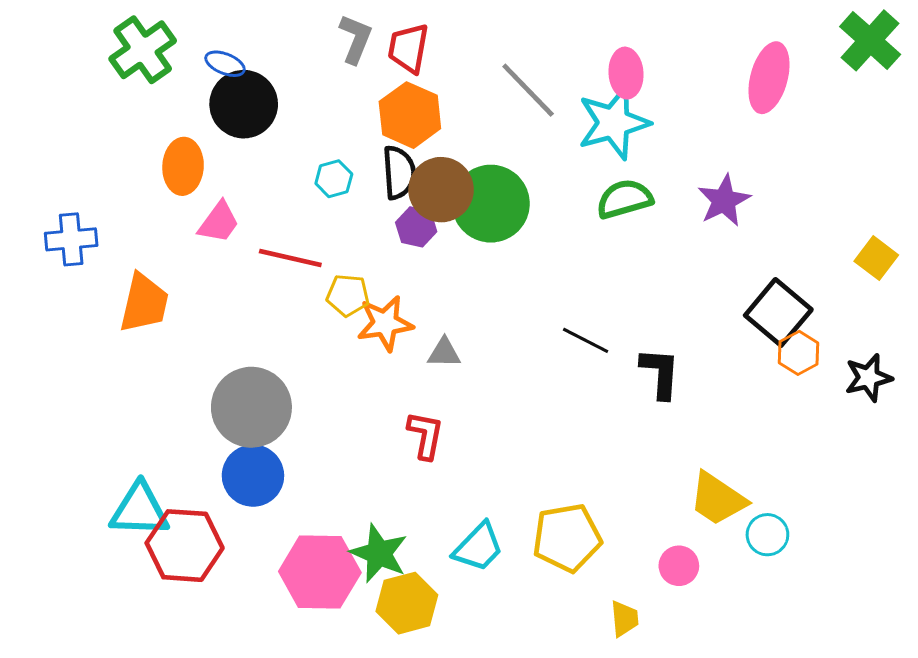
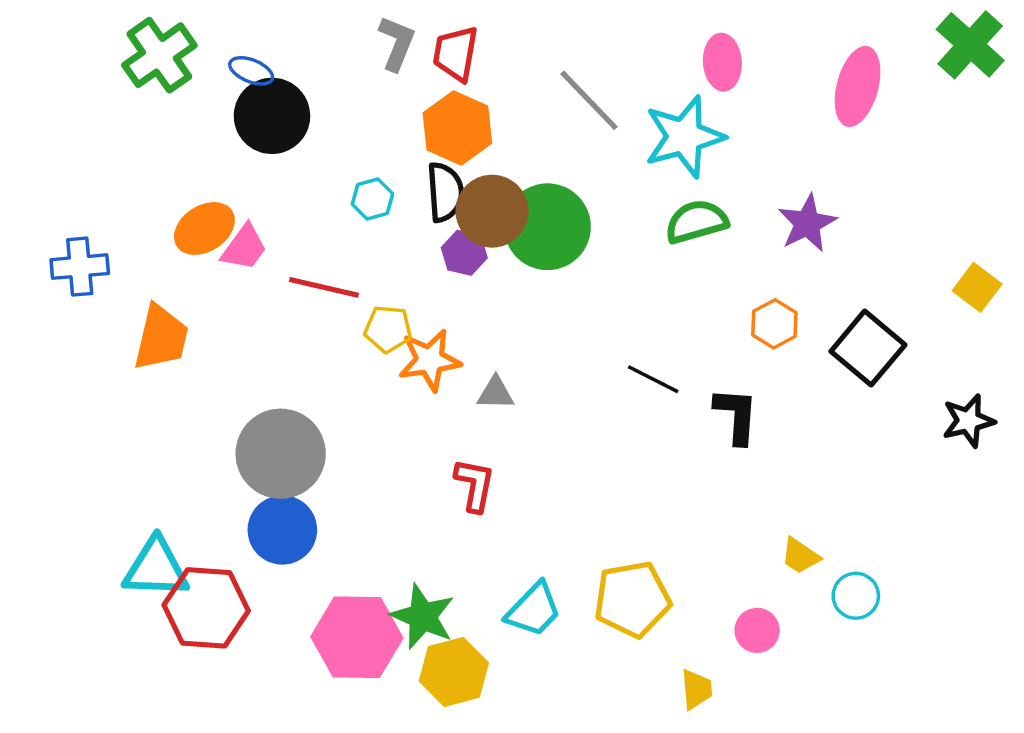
pink ellipse: (626, 73) -> (722, 62), moved
orange ellipse: (183, 166) -> (204, 228), moved, turned 54
orange hexagon: (799, 353) -> (774, 324), moved
yellow trapezoid: (718, 499) -> (800, 556), size x0.6

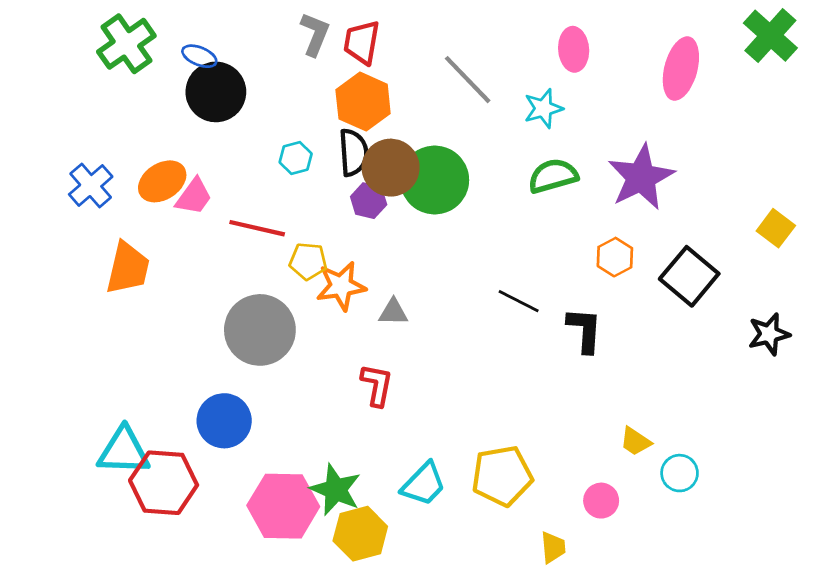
cyan star: (684, 137) -> (543, 108), size x0.6
purple star: (807, 223) -> (641, 177), size x1.4
blue cross: (80, 267) -> (91, 186), moved, turned -36
gray circle: (281, 454) -> (260, 330), moved

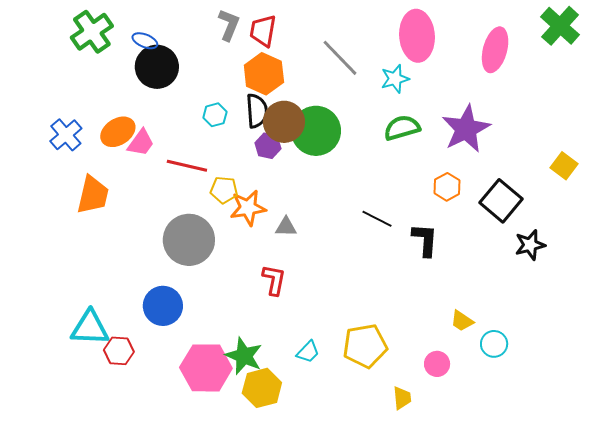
pink ellipse: (574, 49) -> (417, 36), size x1.6
black star: (769, 334) -> (530, 245), moved
red hexagon: (164, 483) -> (119, 351), size x0.6
cyan trapezoid: (424, 484) -> (308, 352), size x0.7

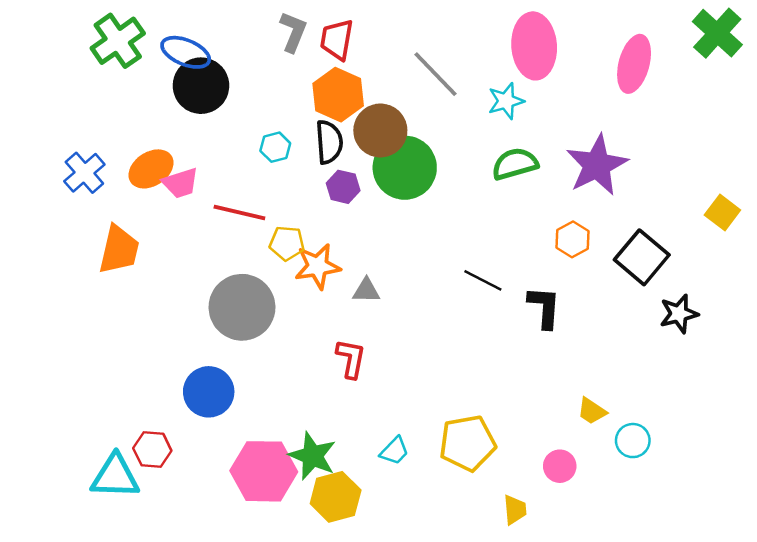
blue ellipse: (145, 41) -> (186, 52), size x1.5
brown circle: (284, 122) -> (380, 130), moved
pink trapezoid: (141, 143) -> (180, 183), turned 36
cyan triangle: (90, 328) -> (115, 476), moved

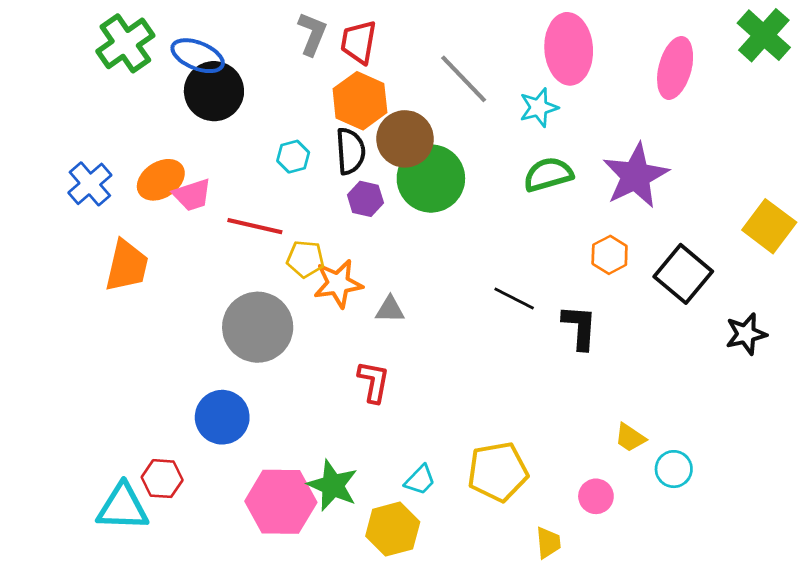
yellow square: (722, 212) -> (769, 226), size x1.4
black star: (679, 314) -> (746, 334), moved
yellow hexagon: (336, 497) -> (393, 529), moved

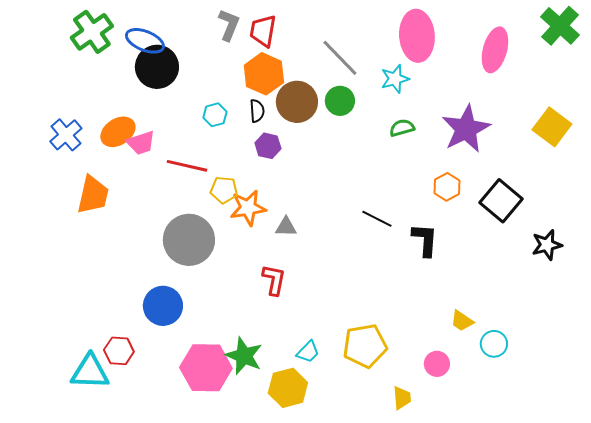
black semicircle: (350, 151) -> (257, 111), size x0.7
green semicircle: (548, 174) -> (402, 128), size x0.7
green circle: (431, 178) -> (340, 101), moved, size x0.6
yellow square: (769, 226) -> (552, 127), moved

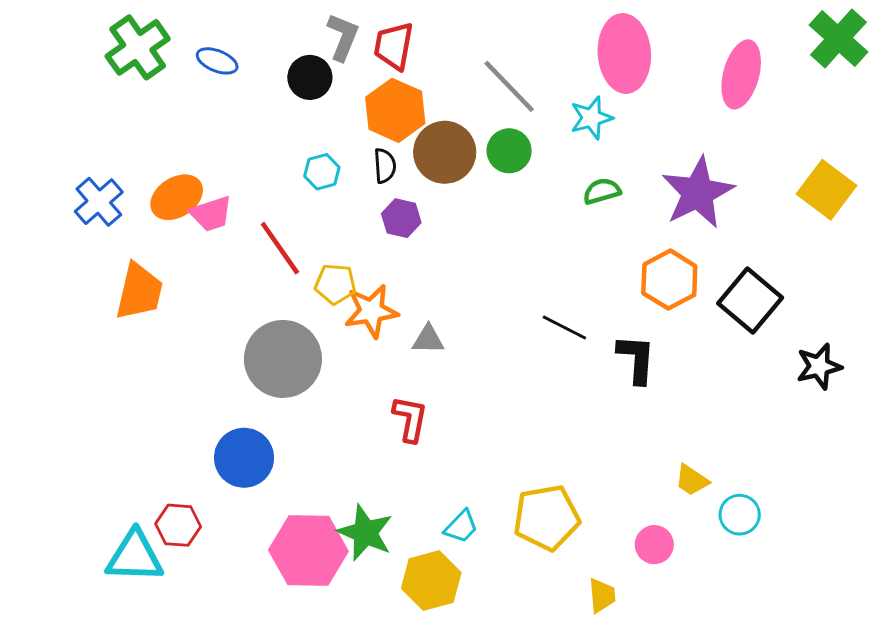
blue ellipse: (145, 41) -> (217, 61), size x0.7
black circle: (157, 67) -> (310, 77), moved, size x0.7
red line: (187, 166) -> (280, 248), turned 42
orange hexagon: (447, 187) -> (669, 280), size x1.4

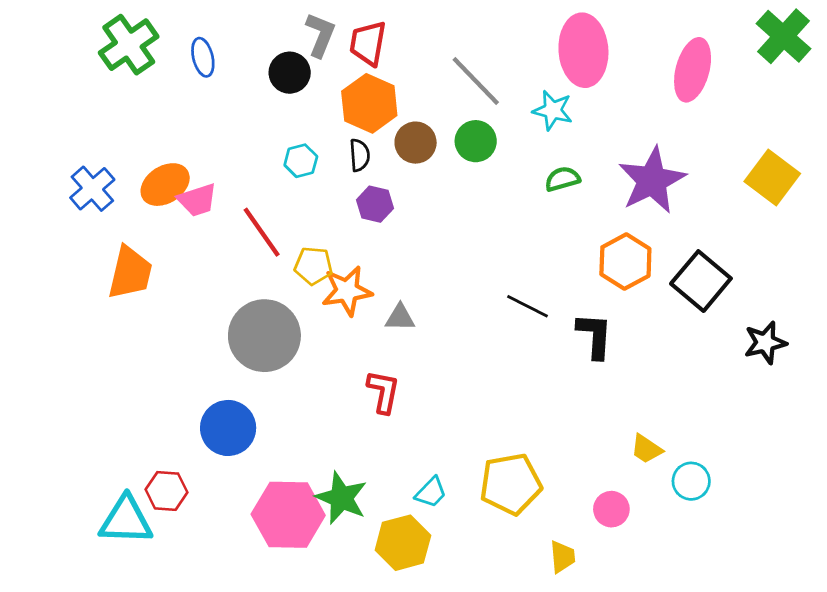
blue ellipse: (217, 61) -> (203, 57), turned 54
cyan star: (591, 118) -> (553, 110), turned 30
brown circle: (445, 152) -> (416, 143), size x0.7

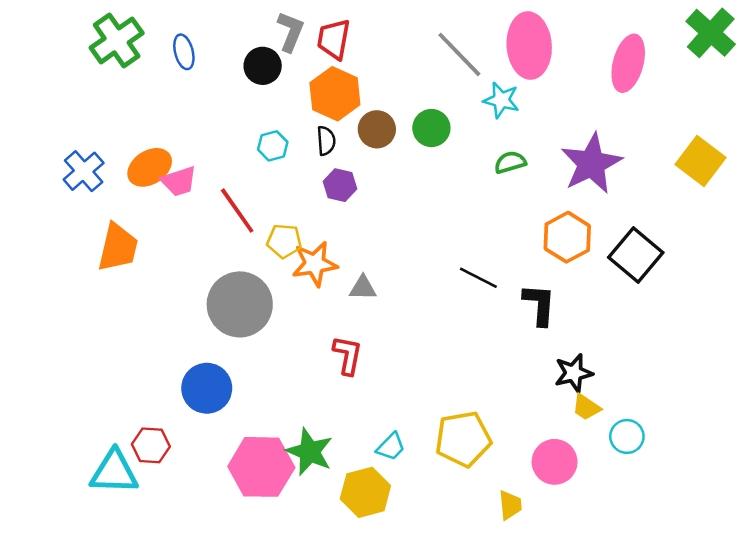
gray line: (476, 81) -> (459, 54), moved
black star: (765, 343) -> (574, 373), moved
pink circle: (611, 509) -> (555, 462), size x1.4

